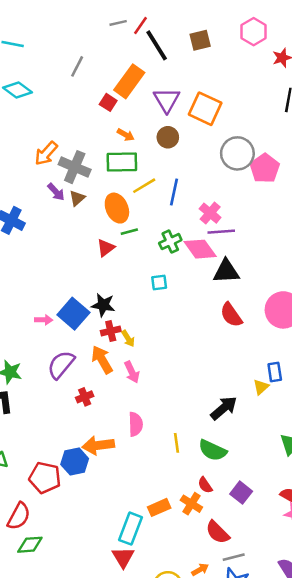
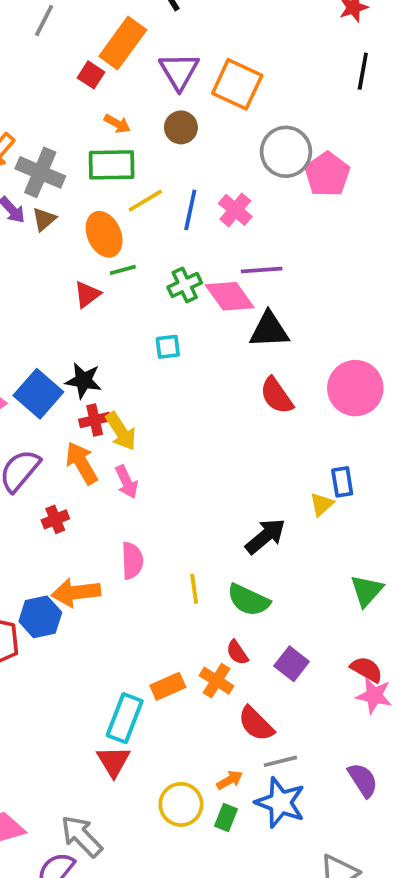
pink cross: (210, 213) -> (235, 210), moved
yellow arrow: (128, 338) -> (121, 431), size x1.5

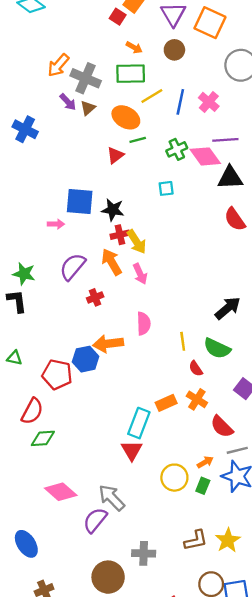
orange ellipse: (104, 234) -> (126, 117), turned -36
blue square: (38, 394) -> (80, 201), moved, turned -36
red semicircle: (237, 653) -> (196, 369), moved

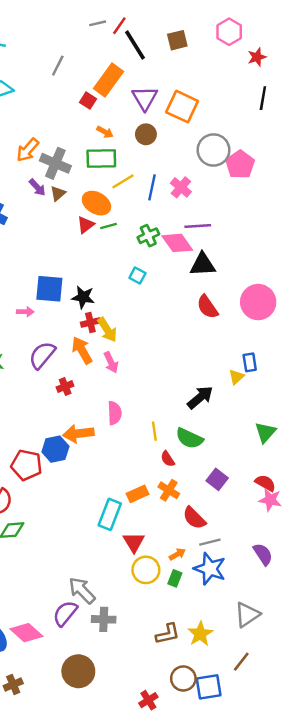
red triangle: (115, 155) -> (86, 225), moved
cyan square: (166, 188) -> (137, 275), turned 35
red triangle: (132, 450) -> (134, 542), moved
pink diamond: (61, 492) -> (26, 633), moved
gray cross: (144, 553) -> (104, 619), moved

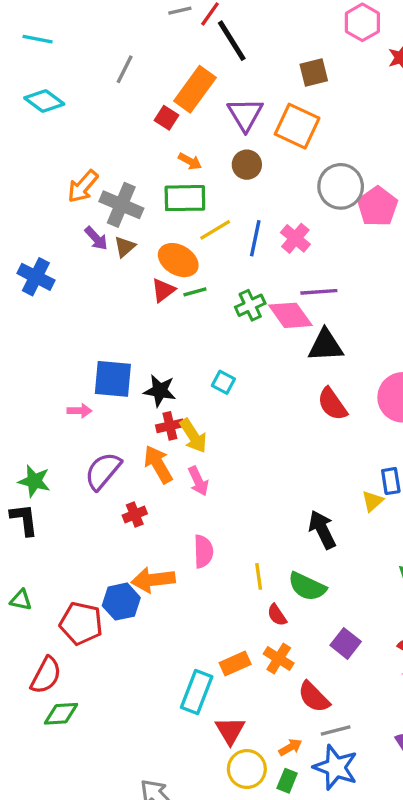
brown square: (177, 40) -> (314, 73), moved
cyan square: (137, 275) -> (223, 382), moved
black arrow: (200, 397) -> (322, 530), turned -76

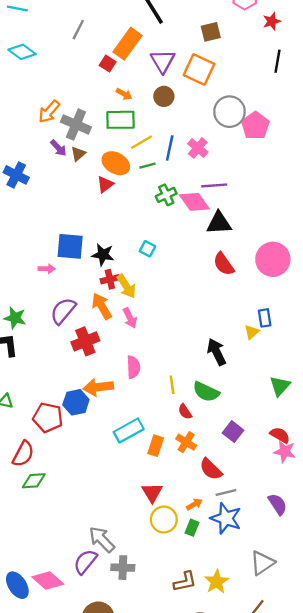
green line: (195, 292) -> (147, 166), moved
red cross: (135, 515) -> (85, 341), size x1.6
orange rectangle: (235, 664) -> (156, 446), turned -48
cyan rectangle: (197, 692) -> (129, 430), moved, turned 40

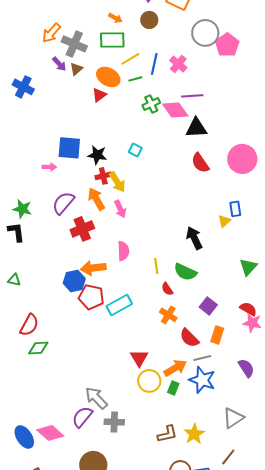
red pentagon: (48, 418) -> (91, 297), moved
orange rectangle: (156, 446) -> (217, 335), moved
orange arrow: (194, 504) -> (175, 368), size x1.6

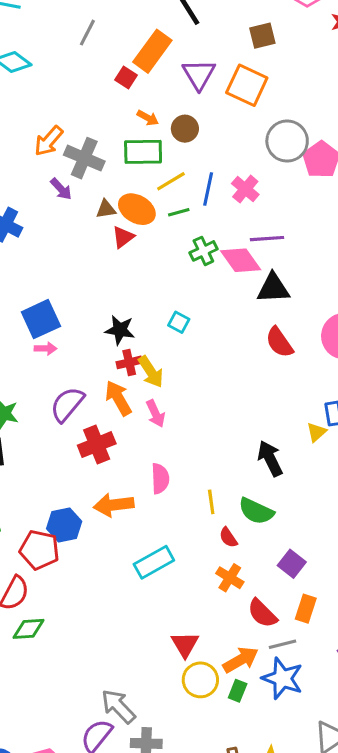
brown circle: (149, 20) -> (185, 129), moved
brown triangle: (76, 69) -> (106, 209), moved, turned 32
blue square: (69, 148) -> (41, 319), moved, turned -30
blue hexagon: (74, 281) -> (64, 525), moved
red pentagon: (91, 297) -> (39, 550), moved

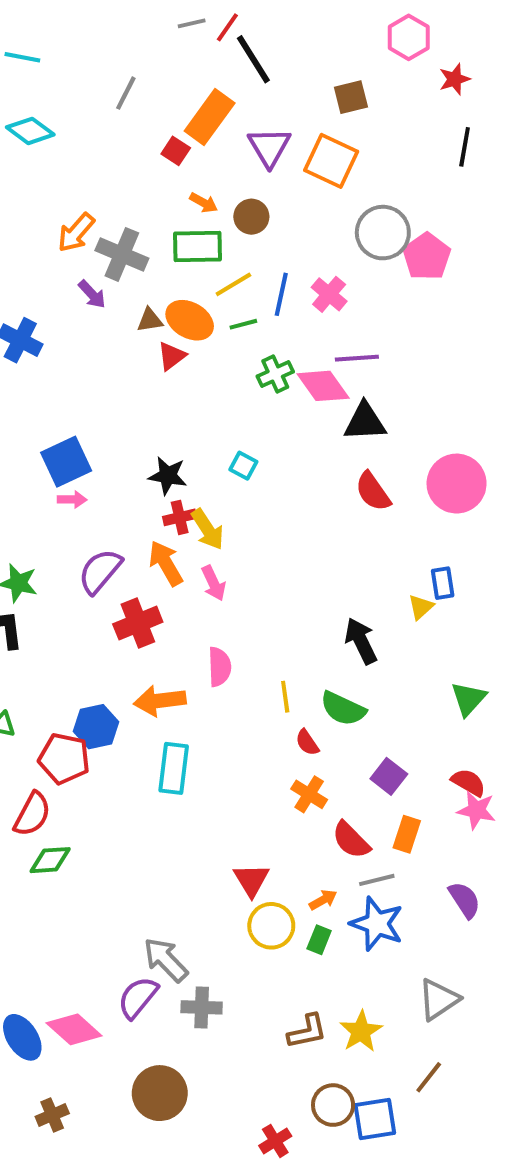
cyan rectangle: (154, 562) -> (174, 768), moved, turned -54
orange arrow: (241, 660) -> (323, 900), size x0.6

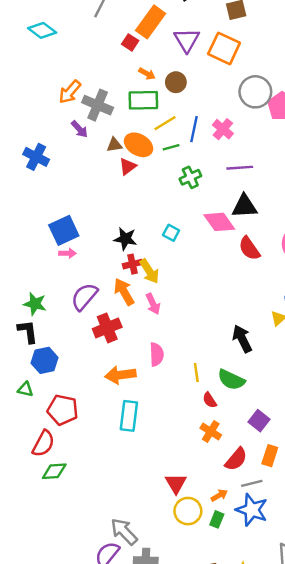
pink diamond: (323, 386) -> (219, 222), moved
blue hexagon: (96, 727) -> (45, 360), moved
red semicircle: (351, 840) -> (236, 459), turned -95

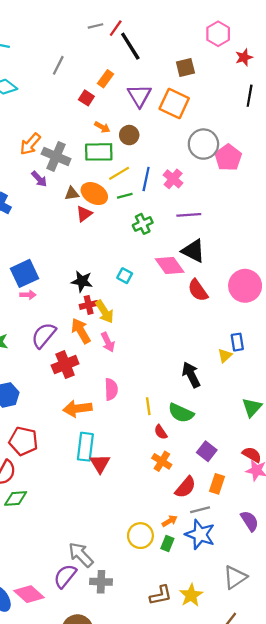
orange rectangle: (151, 22) -> (106, 79), size x0.6
black triangle: (245, 206) -> (193, 251), turned 30
red triangle: (176, 483) -> (100, 464), moved

